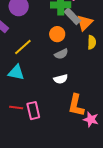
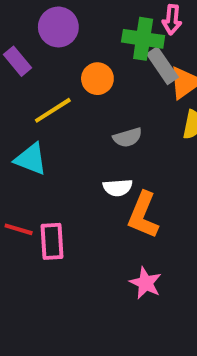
orange circle: (57, 34) -> (97, 79), moved
orange L-shape: (76, 105) -> (143, 215), moved
pink star: (91, 119) -> (146, 283), moved

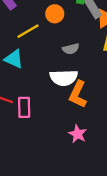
white semicircle: (118, 188) -> (64, 78), size x1.6

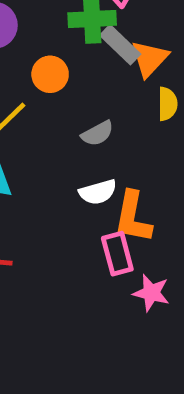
white semicircle: (64, 78) -> (98, 192), size x0.7
pink rectangle: (24, 107) -> (117, 254), moved

